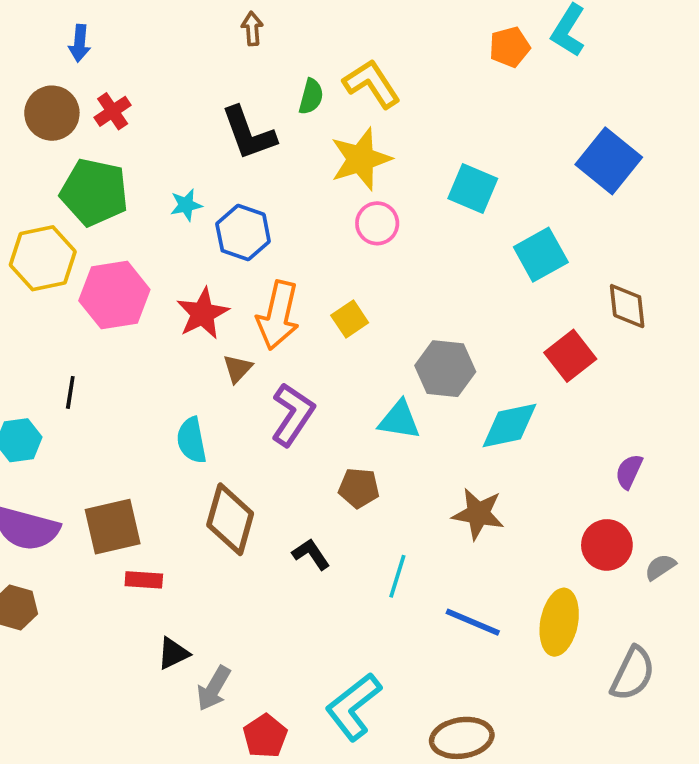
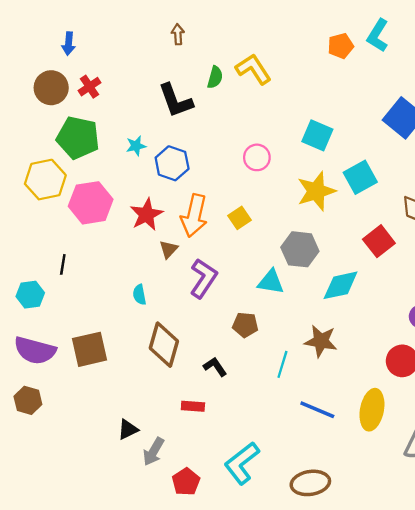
yellow star: (361, 159) -> (316, 191), moved
cyan semicircle: (192, 440) -> (139, 295), size x0.7
cyan line: (397, 576) -> (282, 364), moved
red rectangle: (144, 580) -> (193, 406), moved

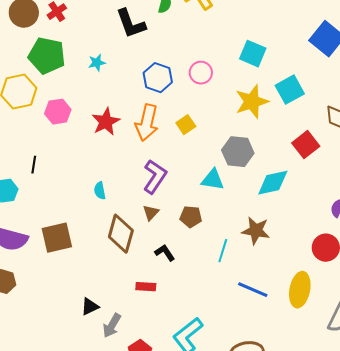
blue hexagon: (172, 163) -> (158, 78), moved
pink hexagon: (91, 203) -> (58, 112), size x0.7
brown triangle: (169, 249) -> (151, 213), moved

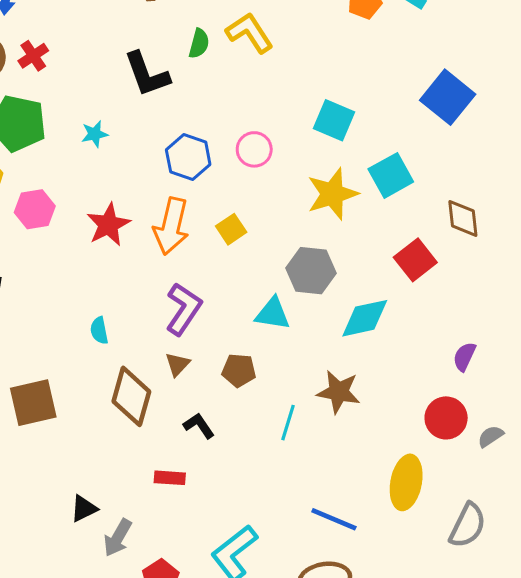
blue line: (253, 290) -> (334, 519), moved

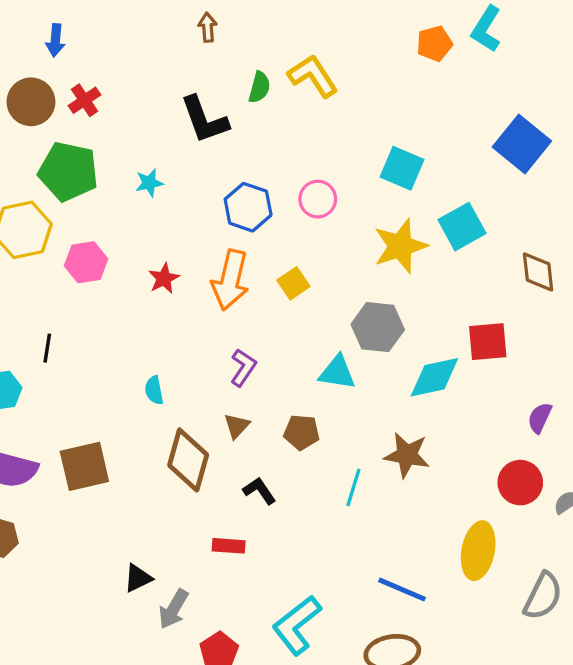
red star: (108, 225) -> (164, 278), size x0.7
red square: (415, 260) -> (488, 342), moved, turned 33
purple L-shape: (184, 309) -> (243, 368), size x0.7

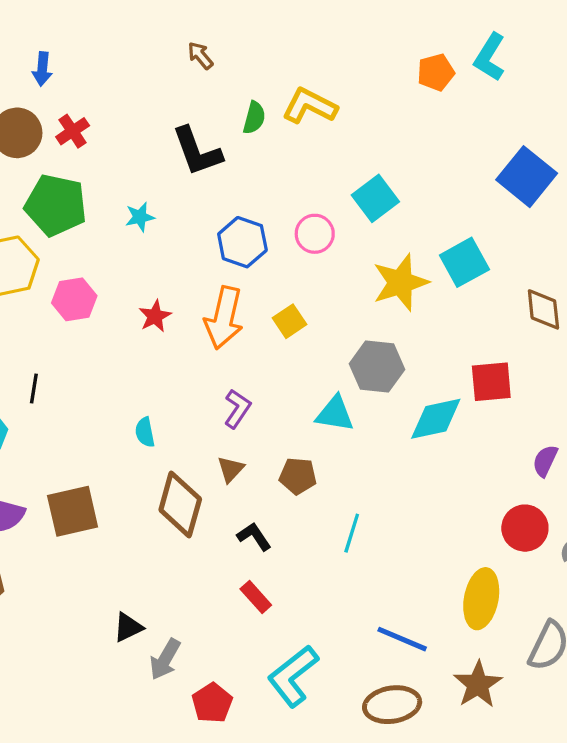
brown arrow: (208, 27) -> (200, 55), turned -36
yellow L-shape: (313, 76) -> (310, 106), turned -30
cyan square: (402, 168) -> (375, 198), moved, turned 30
brown star: (407, 455) -> (478, 684), moved, turned 30
red rectangle: (229, 546) -> (256, 597), moved, turned 44

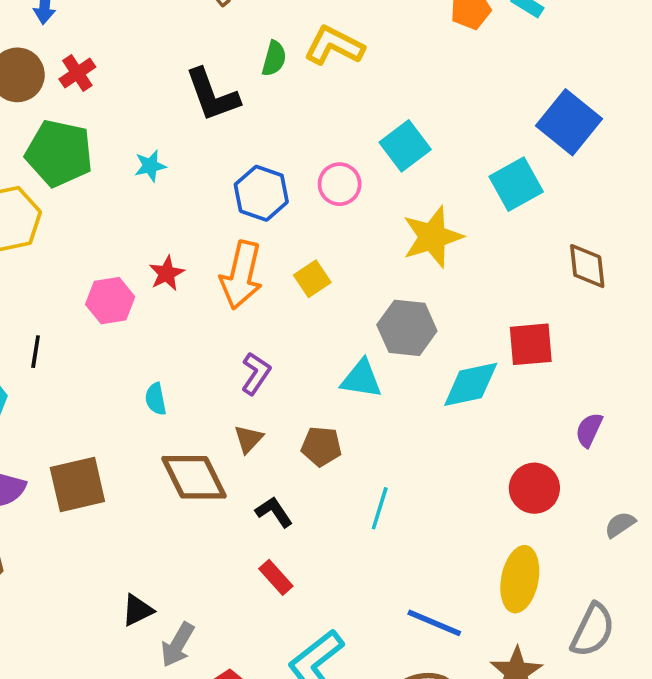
cyan square: (464, 262) -> (516, 184), moved
pink hexagon: (74, 299) -> (110, 301), moved
brown diamond: (180, 505) -> (194, 477), turned -42
red circle: (525, 528) -> (534, 488), moved

